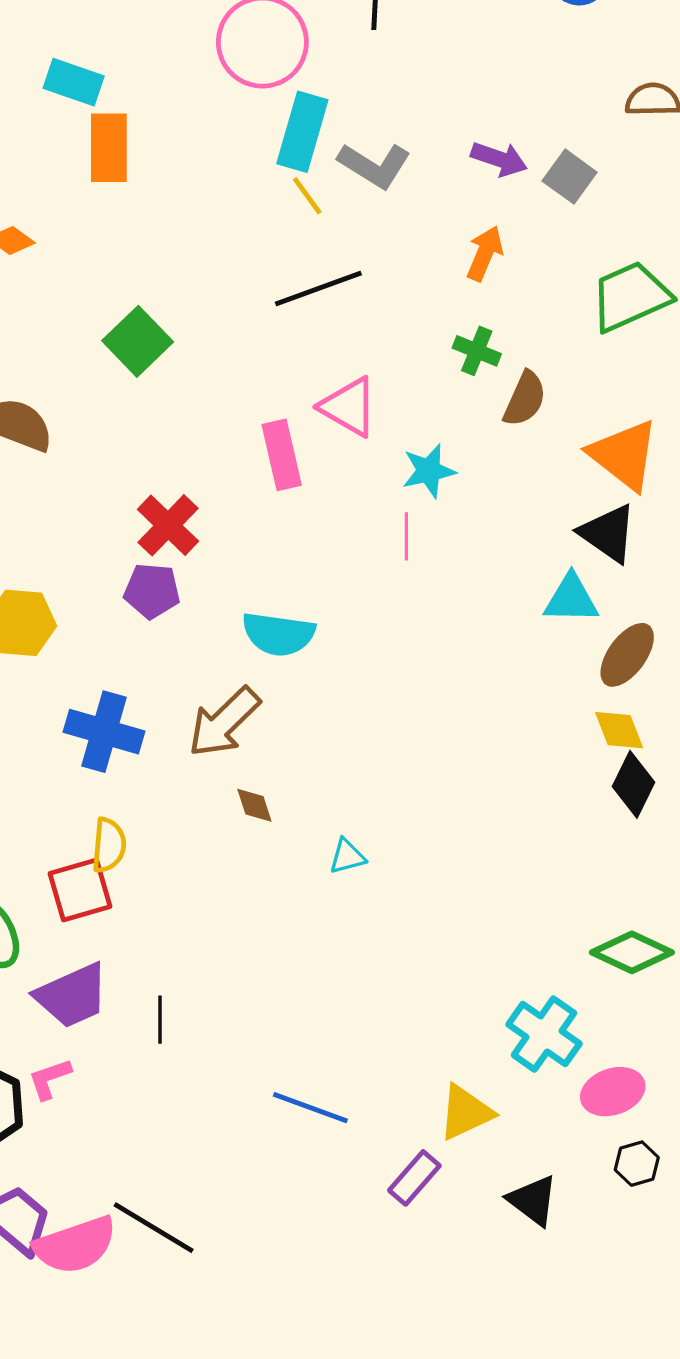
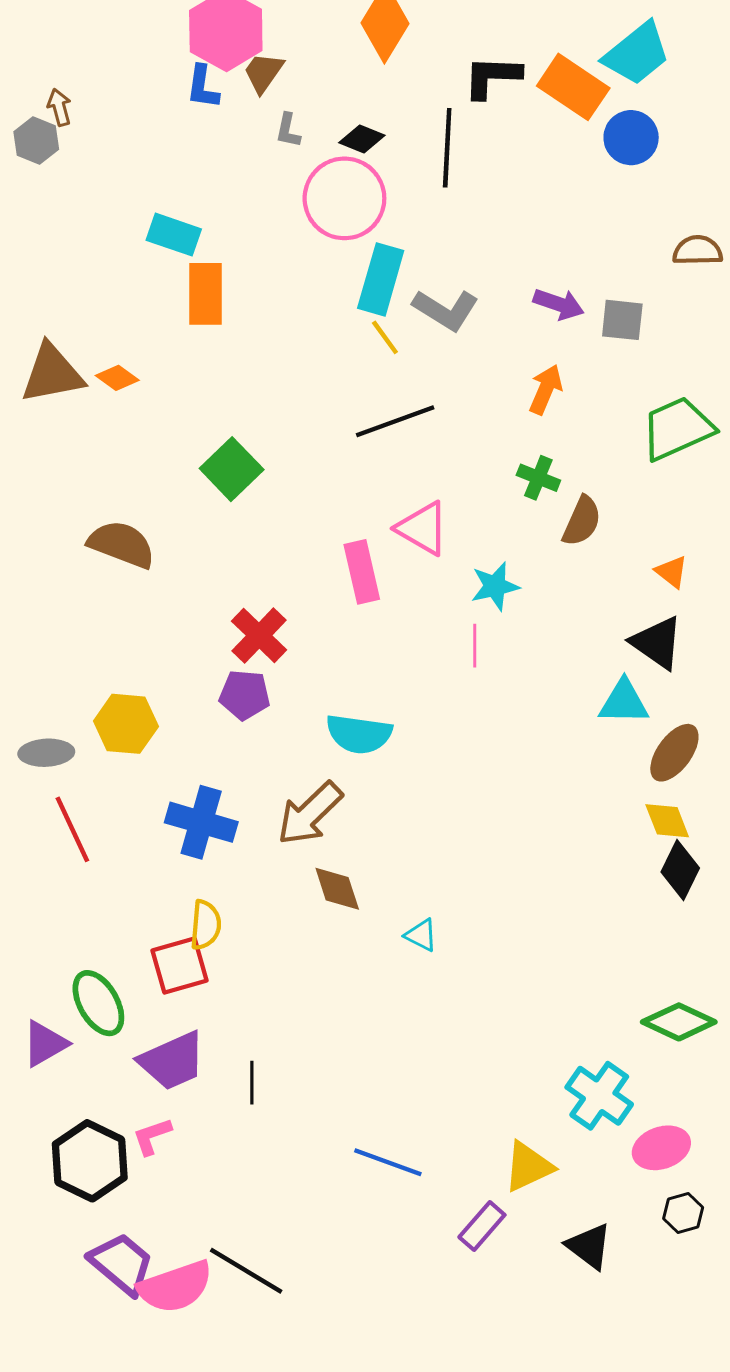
gray square: (570, 177) -> (622, 320), turned -30
orange triangle: (624, 455) -> (672, 572), size x0.5
brown diamond: (254, 805) -> (337, 889), size x1.4
cyan triangle: (347, 856) -> (421, 935), turned 42

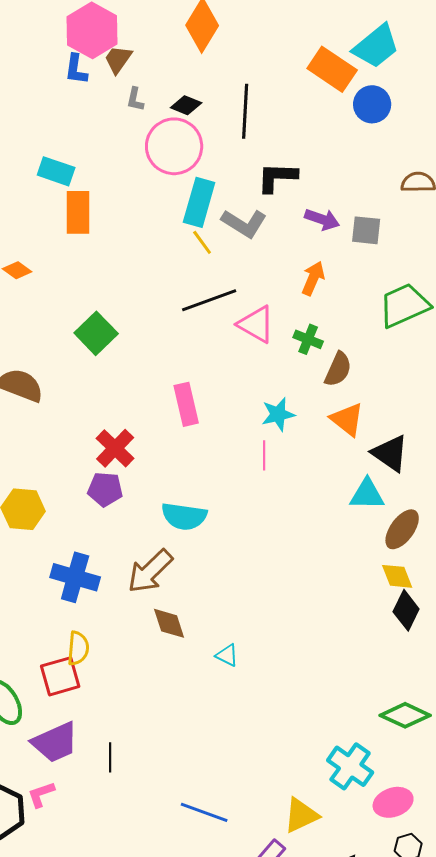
black L-shape: (492, 77) -> (277, 177), moved
pink triangle: (423, 528) -> (256, 324), moved
orange triangle: (672, 572) -> (347, 419), moved, size x1.5

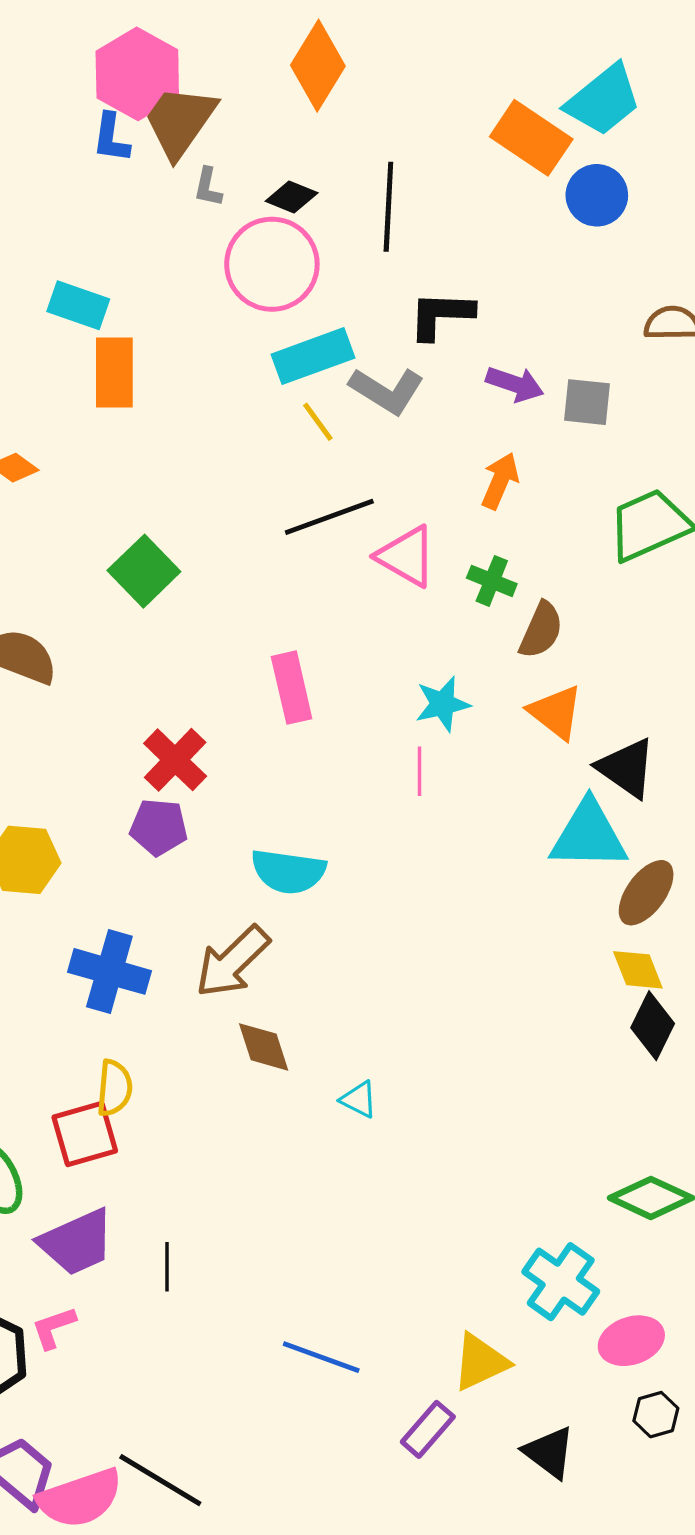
brown trapezoid: (118, 59) -> (180, 121), size x1.6
cyan rectangle: (199, 202) -> (313, 356), turned 54
cyan triangle: (367, 494) -> (589, 835), size x1.4

